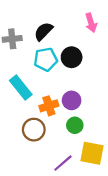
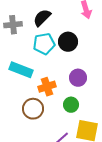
cyan rectangle: (21, 87) -> (21, 70), turned -30
purple circle: (72, 100) -> (78, 78), moved

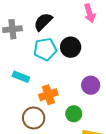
cyan rectangle: (21, 70) -> (21, 77), size x0.7
purple circle: (78, 78) -> (91, 85), moved

